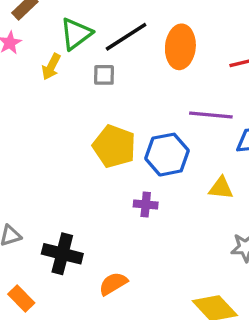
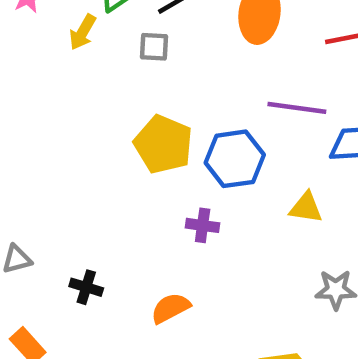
black cross: (62, 254) -> (86, 287), size x0.6
orange semicircle: (113, 284) -> (170, 308), moved

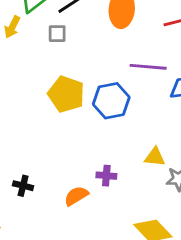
yellow triangle: (306, 208) -> (155, 157), moved
purple cross: (203, 225) -> (106, 176), moved

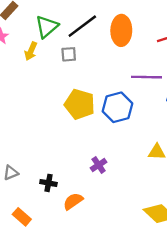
purple cross: (106, 176) -> (99, 165), moved, turned -35
orange semicircle: (76, 196) -> (73, 201), moved

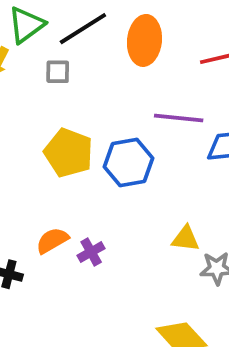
orange semicircle: (73, 201) -> (52, 241), moved

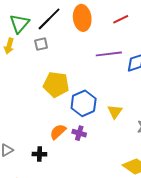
blue hexagon: (128, 163) -> (84, 103), moved
yellow triangle: (186, 239) -> (115, 112), moved, turned -49
purple cross: (91, 252) -> (79, 133), turned -32

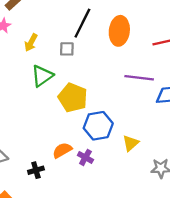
black line: (49, 19) -> (82, 23), turned -32
green triangle: (19, 24) -> (42, 76), moved
black cross: (39, 154) -> (36, 170), turned -32

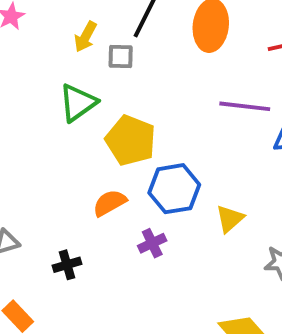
yellow arrow: (31, 43) -> (86, 37), moved
orange semicircle: (62, 150) -> (110, 203), moved
purple cross: (85, 157) -> (152, 243), turned 35

